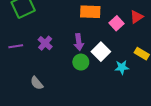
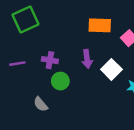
purple cross: (45, 43) -> (50, 60), turned -32
green circle: (81, 62) -> (60, 81), moved

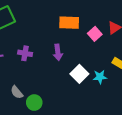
white square: (111, 69) -> (79, 74), moved
green circle: (60, 81) -> (34, 103), moved

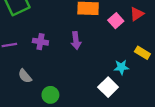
white square: (79, 74) -> (108, 87), moved
gray semicircle: (17, 92) -> (25, 76), moved

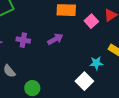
purple arrow: (76, 41) -> (55, 39), turned -112

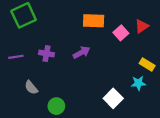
cyan star: (96, 63) -> (138, 83), moved

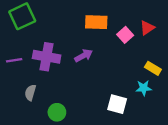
purple cross: (47, 54) -> (47, 57), size x1.6
gray semicircle: (31, 87) -> (30, 93), turned 56
white square: (113, 98) -> (117, 104), turned -30

